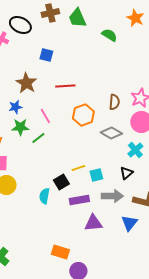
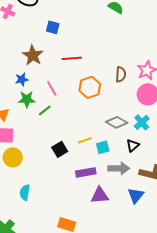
gray diamond: (111, 133) -> (117, 122), moved
black square: (61, 182) -> (60, 149), moved
cyan semicircle: (44, 196) -> (25, 192), moved

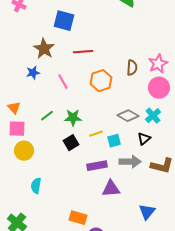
blue square: (53, 27) -> (64, 21), size x1.5
green star: (27, 99) -> (73, 118), moved
green line: (45, 110) -> (47, 116), moved
blue triangle: (136, 195) -> (147, 212), moved

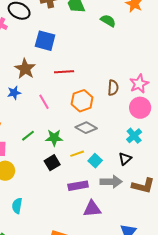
gray diamond: (128, 116) -> (86, 128), moved
cyan square: (114, 141) -> (95, 161), turned -32

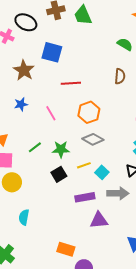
green semicircle: (108, 21) -> (125, 44), moved
brown star: (25, 69) -> (24, 70), moved
brown semicircle: (113, 88) -> (120, 76), moved

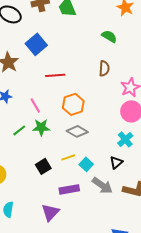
blue square: (52, 52) -> (36, 44), turned 35
green line: (35, 147) -> (19, 130), moved
green star: (61, 149) -> (41, 127), moved
gray arrow: (118, 193) -> (102, 185), turned 35
purple triangle: (99, 220) -> (50, 212), moved, turned -42

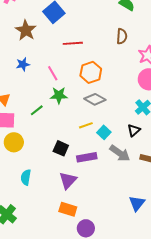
green line: (19, 130) -> (37, 110), moved
black square: (43, 166) -> (61, 148), moved, turned -35

